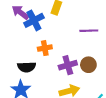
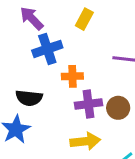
blue cross: (34, 20) -> (47, 49), moved
orange cross: (45, 48) -> (72, 76), moved

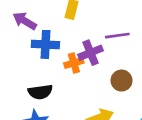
blue cross: (47, 49) -> (45, 44), turned 36
purple cross: (88, 104) -> (91, 53), moved

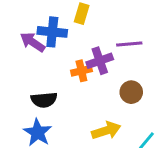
purple arrow: (25, 21) -> (33, 42), moved
blue cross: (45, 44) -> (52, 32), moved

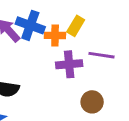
yellow rectangle: (82, 14) -> (76, 26), moved
orange cross: (81, 71) -> (55, 35), moved

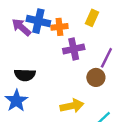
yellow rectangle: (76, 26) -> (92, 18), moved
purple line: (102, 55) -> (106, 58), moved, turned -66

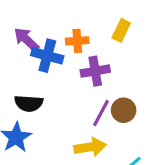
blue cross: (38, 21) -> (47, 56), moved
purple line: (106, 58) -> (101, 113), moved

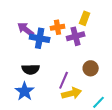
purple cross: (95, 71) -> (76, 36), moved
purple line: (101, 113) -> (64, 80), moved

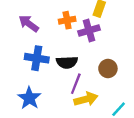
blue cross: (40, 38) -> (37, 58), moved
black semicircle: (31, 69) -> (67, 62), moved

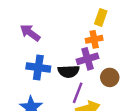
orange cross: (67, 20) -> (94, 39), moved
purple cross: (89, 30) -> (87, 59), moved

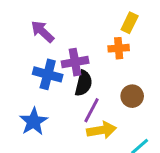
purple cross: (87, 59) -> (75, 62), moved
black semicircle: (69, 71) -> (84, 83), turned -80

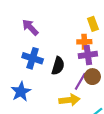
yellow rectangle: (130, 23) -> (93, 24), turned -48
purple cross: (75, 62) -> (88, 55), moved
purple line: (91, 110) -> (80, 81), moved

